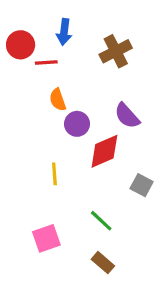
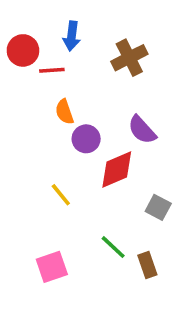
yellow line: (54, 174) -> (61, 195), turned -35
brown rectangle: (103, 263) -> (147, 265), moved, turned 30

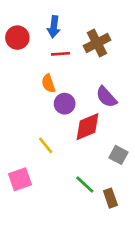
red line: (52, 70) -> (61, 54), moved
pink square: (52, 267) -> (20, 179), moved

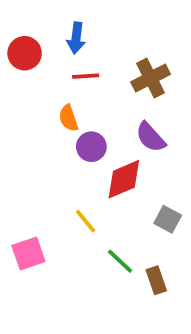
brown cross: (97, 43) -> (151, 78), moved
yellow line: (46, 145) -> (86, 221), moved

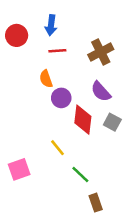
red diamond: (124, 179) -> (83, 120), turned -60
gray square: (168, 219) -> (112, 122), moved
brown rectangle: (156, 280) -> (96, 203), moved

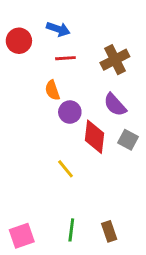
blue arrow: (51, 25) -> (58, 29), turned -78
pink square: (19, 169) -> (22, 236), moved
green line: (80, 174) -> (71, 230), moved, turned 54

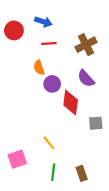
gray square: (128, 140) -> (96, 123), moved, turned -32
yellow line: (65, 169) -> (49, 143), moved
pink square: (22, 236) -> (17, 159), moved

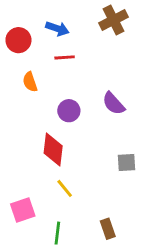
brown cross: (86, 45) -> (114, 20), moved
orange semicircle: (39, 68) -> (30, 82), moved
red diamond: (71, 102) -> (53, 150), moved
green line: (53, 172) -> (57, 233), moved

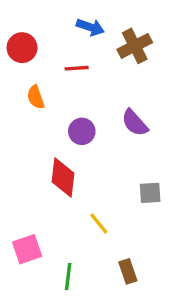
brown cross: (114, 20) -> (135, 46), moved
blue arrow: (57, 29) -> (90, 27), moved
yellow line: (65, 188) -> (99, 224), moved

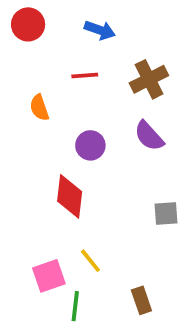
brown cross: (135, 46) -> (149, 79), moved
red circle: (22, 48) -> (28, 24), moved
yellow line: (99, 224) -> (90, 261), moved
pink square: (27, 249) -> (49, 276), moved

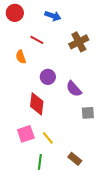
red line: (85, 75) -> (37, 40), moved, turned 32
purple semicircle: (149, 136) -> (74, 89), moved
pink square: (49, 276) -> (26, 134), moved
brown rectangle: (141, 300) -> (75, 159), turned -32

